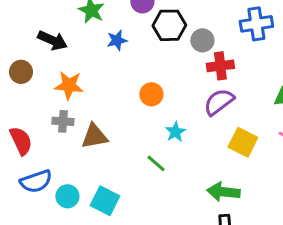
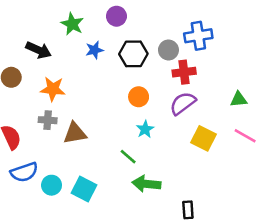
blue cross: (256, 24) -> (198, 36), moved
black hexagon: (169, 25) -> (133, 54), moved
orange circle: (151, 94) -> (139, 97), moved
green arrow: (223, 192) -> (146, 184), moved

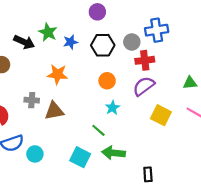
purple circle: (116, 16) -> (97, 12), moved
green star: (72, 24) -> (48, 32), moved
orange star: (53, 89) -> (58, 74), moved
cyan square: (84, 189) -> (80, 157), moved

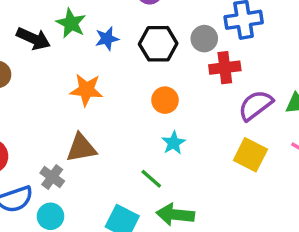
purple semicircle: (144, 86) -> (256, 105), moved
gray cross: (32, 100) -> (52, 177), moved, turned 32

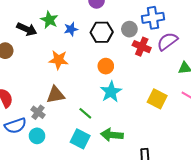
red cross: (225, 68) -> (142, 47), turned 30
purple semicircle: (256, 105) -> (167, 41), moved
cyan star: (174, 143) -> (111, 92), size x1.5
green line: (151, 179) -> (85, 113), moved

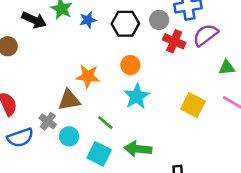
orange star: (59, 60) -> (88, 76), moved
cyan circle: (37, 136) -> (69, 136), moved

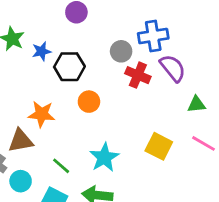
black hexagon: (125, 24) -> (69, 67), moved
purple semicircle: (205, 35) -> (173, 68), turned 88
cyan star: (137, 96) -> (104, 157), moved

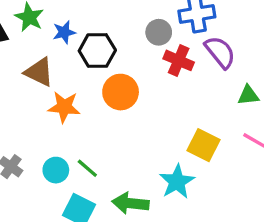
orange circle: (89, 102) -> (121, 92), size x1.4
brown triangle: (21, 141) -> (39, 72), moved, turned 36
cyan star: (104, 157) -> (177, 182), moved
cyan circle: (21, 181) -> (56, 170), moved

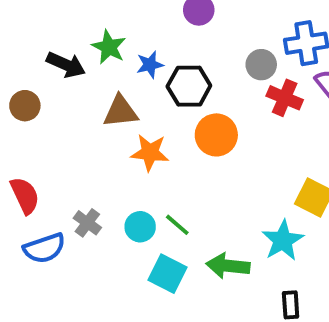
brown triangle: (39, 72) -> (121, 112), turned -32

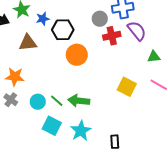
red cross: (285, 98) -> (112, 36), turned -36
orange star: (150, 153) -> (15, 77), moved
cyan star: (283, 240) -> (81, 131), moved
green arrow: (228, 266) -> (79, 101), moved

